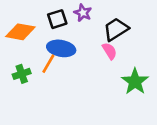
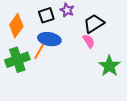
orange diamond: (20, 32) -> (16, 26), turned -65
green cross: (22, 74) -> (17, 60), size x1.6

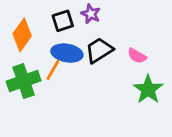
black trapezoid: (94, 24) -> (99, 50), moved
pink semicircle: (89, 41) -> (137, 56), moved, turned 152

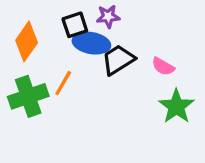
purple star: (91, 14) -> (108, 16), turned -30
blue ellipse: (67, 53) -> (91, 43), moved

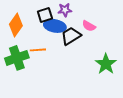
pink semicircle: (163, 66) -> (89, 26), moved
orange line: (63, 83) -> (38, 50), turned 56

